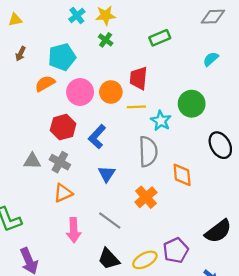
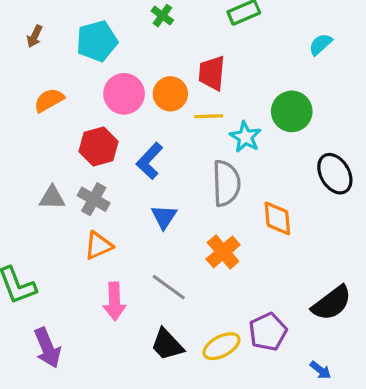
orange semicircle: (45, 84) -> (49, 100), moved

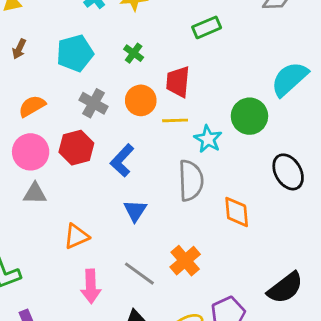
green cross: (162, 16) -> (134, 53), moved
cyan semicircle: (320, 44) -> (290, 79), moved, size x1.8
pink circle: (124, 94) -> (31, 152), moved
gray cross: (94, 199) -> (94, 103), moved
orange cross: (223, 252) -> (185, 261), moved

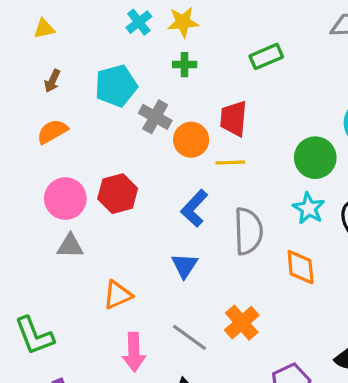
green cross: (134, 53) -> (185, 65), moved, turned -36
gray cross: (94, 103) -> (155, 117), moved
orange semicircle: (32, 106) -> (52, 132), moved
cyan star: (208, 139) -> (309, 208), moved
blue L-shape: (122, 160) -> (194, 208), moved

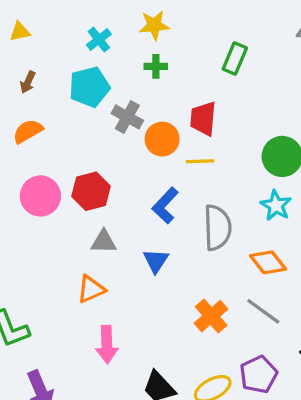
cyan cross: (139, 22) -> (99, 40), moved
green rectangle: (266, 56) -> (235, 58), turned -44
gray triangle: (70, 246) -> (104, 242), moved
orange diamond: (301, 267) -> (268, 262), turned -33
gray line: (189, 337) -> (263, 311), moved

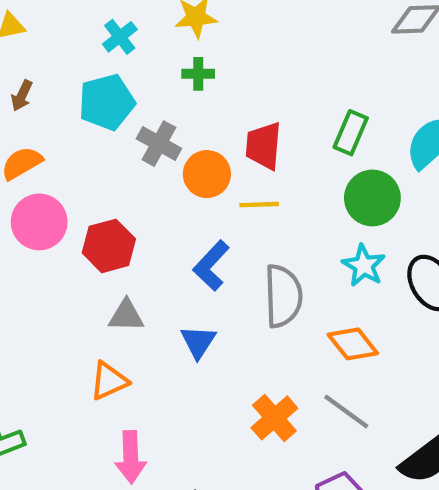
green rectangle: (235, 58) -> (351, 133), moved
pink circle: (40, 196) -> (39, 222), moved

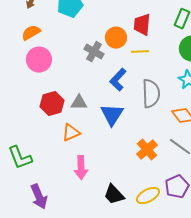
gray cross: (159, 144) -> (94, 52), moved
red hexagon: (109, 246) -> (52, 104), moved
blue triangle: (198, 342) -> (112, 115), size x1.4

